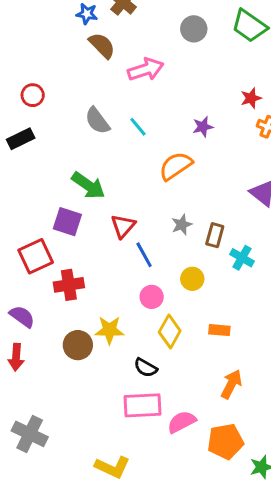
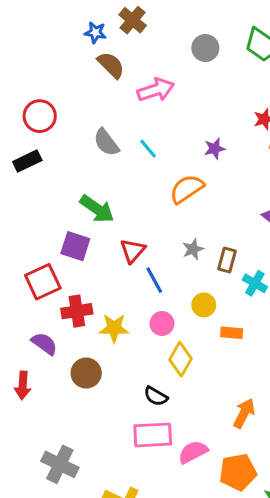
red circle: (33, 95) -> (40, 116), size x1.4
purple semicircle: (22, 316) -> (44, 344), moved
yellow star: (109, 330) -> (114, 328), moved
orange rectangle: (219, 330) -> (232, 333), moved
gray cross: (30, 434) -> (60, 464), moved

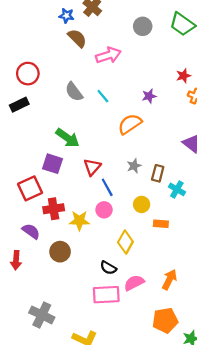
pink circle: (162, 323) -> (104, 210), moved
pink semicircle: (193, 452) -> (134, 283), moved

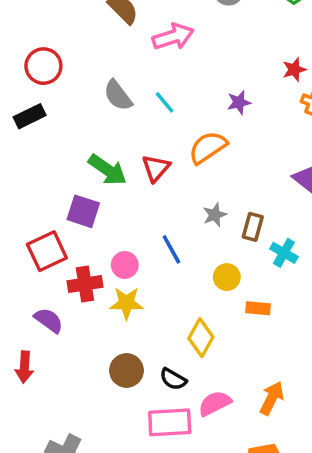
red triangle: (92, 167) -> (156, 168), moved
pink circle: (104, 210) -> (125, 265), moved
brown circle: (60, 252) -> (126, 370), moved

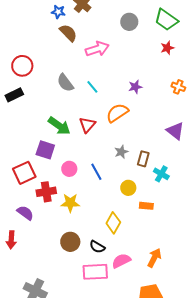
red star: (294, 70) -> (167, 48), moved
pink circle: (125, 265) -> (69, 169), moved

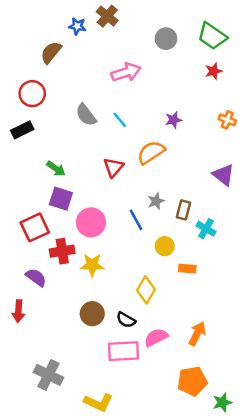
brown semicircle: (68, 33) -> (51, 52), moved, turned -96
green arrow: (59, 126) -> (56, 169), moved, size x0.7
pink circle: (69, 169) -> (91, 222), size x1.5
blue line: (96, 172) -> (136, 220), moved

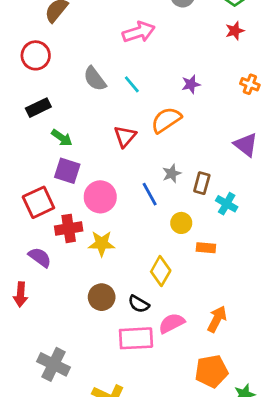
black rectangle: (22, 130) -> (38, 108), moved

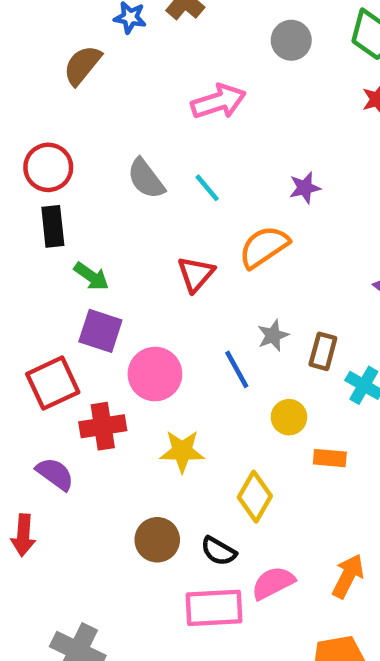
red circle: (36, 55) -> (48, 167), moved
black rectangle: (38, 108) -> (53, 226), turned -70
yellow star: (102, 244) -> (182, 451), moved

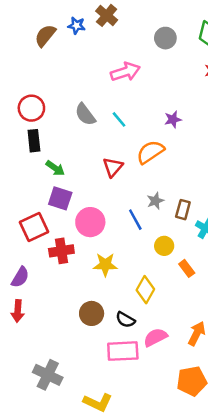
brown semicircle: (82, 65) -> (45, 36), moved
orange rectangle: (330, 458) -> (187, 268), turned 48
purple semicircle: (55, 474) -> (20, 277), moved, turned 85

